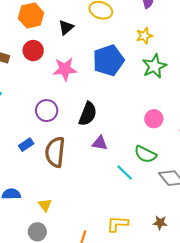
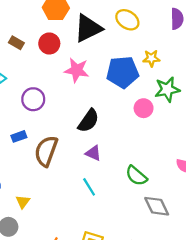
black triangle: (66, 27) -> (88, 28), size x1.8
yellow star: (144, 36) -> (151, 58), moved
purple circle: (47, 111) -> (33, 99), moved
pink circle: (154, 119) -> (144, 108), moved
cyan line: (125, 172) -> (89, 187), moved

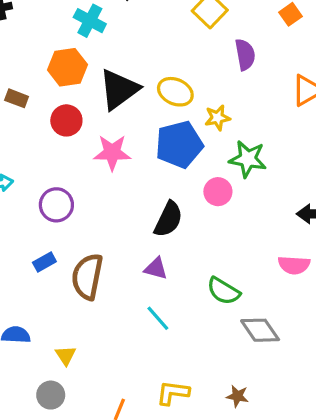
yellow ellipse: (127, 20) -> (175, 92), moved
brown rectangle: (16, 43) -> (17, 98), moved
green star: (167, 89) -> (248, 159), turned 30
black semicircle: (88, 121) -> (168, 219), moved

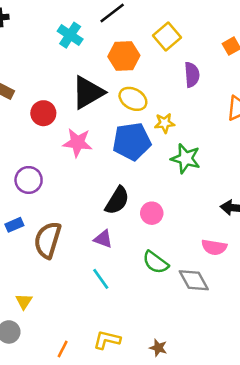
orange hexagon: (67, 67) -> (124, 56), moved
pink circle: (218, 192) -> (152, 213), moved
gray diamond: (260, 330) -> (194, 280), moved

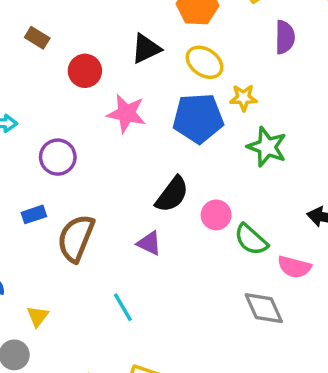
black triangle: (88, 92) -> (146, 49), size x0.7
green semicircle: (156, 262) -> (251, 240), moved
cyan line: (101, 279) -> (123, 307), moved

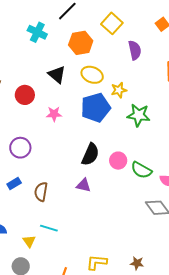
black triangle: (146, 49) -> (57, 74), turned -42
pink star: (126, 113) -> (54, 114), size x0.7
brown semicircle: (76, 238) -> (41, 192), size x0.7
cyan line: (123, 307) -> (49, 228), moved, turned -30

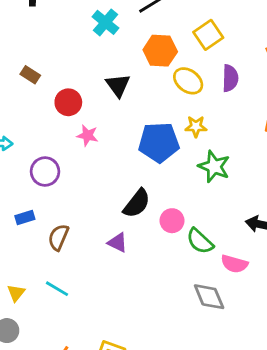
yellow ellipse: (92, 75) -> (188, 81), moved
pink star: (54, 114) -> (87, 135), moved
yellow triangle: (29, 241) -> (16, 293), moved

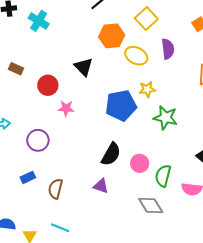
cyan cross: (106, 22) -> (39, 21), moved
green semicircle: (200, 241) -> (163, 176), turned 70
gray diamond: (209, 297) -> (151, 205), moved

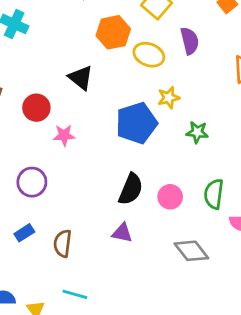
green star: (165, 118) -> (197, 132), size x0.7
green semicircle: (163, 176) -> (214, 194), moved

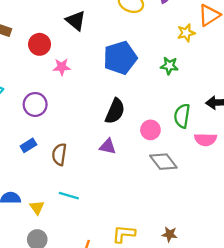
yellow star: (169, 98) -> (186, 33), moved
pink circle: (170, 197) -> (150, 130), moved

